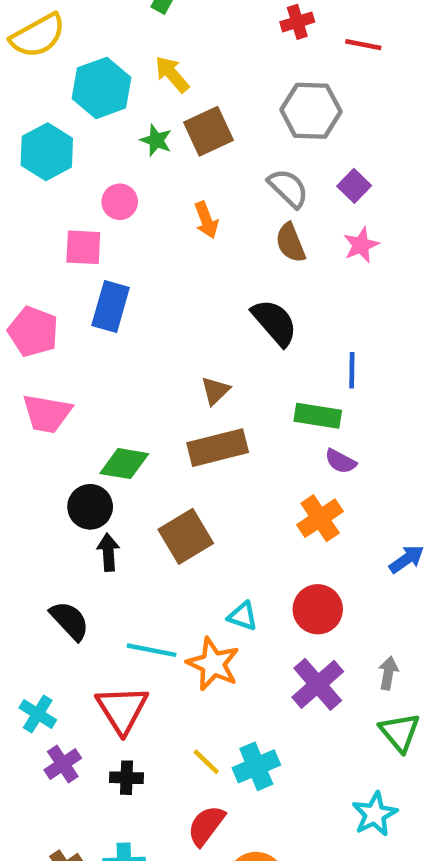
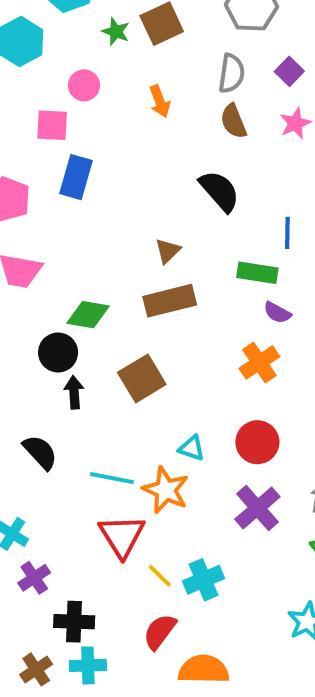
gray semicircle: (288, 188) -> (231, 73), turned 54
red triangle: (122, 709) -> (122, 536), moved
black cross: (127, 778) -> (74, 622), moved, size x1.4

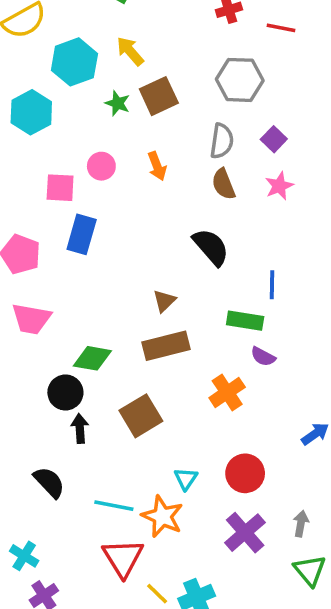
pink circle: (84, 85) -> (101, 166), moved
orange cross: (259, 362) -> (227, 392), moved
cyan triangle: (192, 448) -> (186, 479), turned 45

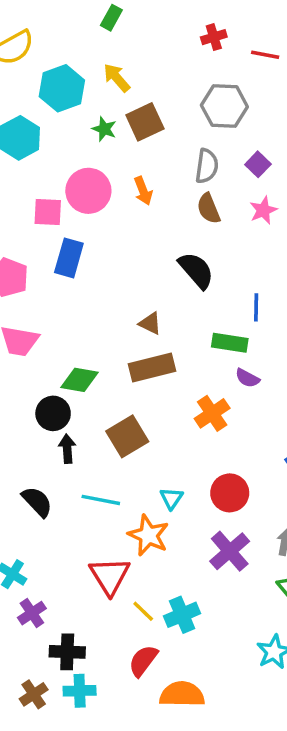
pink circle: (101, 166) -> (88, 191), size x1.6
brown triangle: (164, 301) -> (150, 323), turned -50
cyan line: (114, 506) -> (101, 500), moved

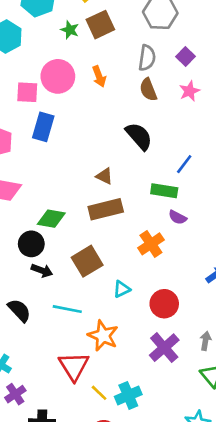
blue line: (256, 307) -> (184, 164), turned 36
black arrow: (67, 449) -> (42, 270), turned 114
cyan triangle: (171, 498) -> (122, 289), moved, turned 30

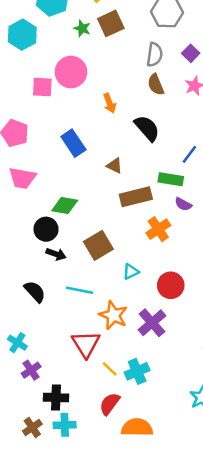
orange arrow: (99, 76) -> (110, 103), moved
blue rectangle: (43, 127) -> (73, 143), moved, turned -50
brown rectangle: (106, 209) -> (136, 197), moved
purple cross: (164, 348) -> (152, 323), moved

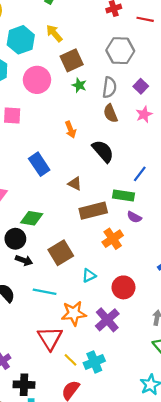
green star: (82, 28) -> (79, 85), moved
pink circle: (71, 72) -> (37, 80), moved
orange star: (113, 315) -> (74, 313), turned -30

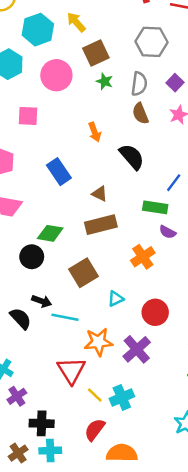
brown rectangle: (93, 211) -> (101, 225), moved
black arrow: (24, 260) -> (42, 301), moved

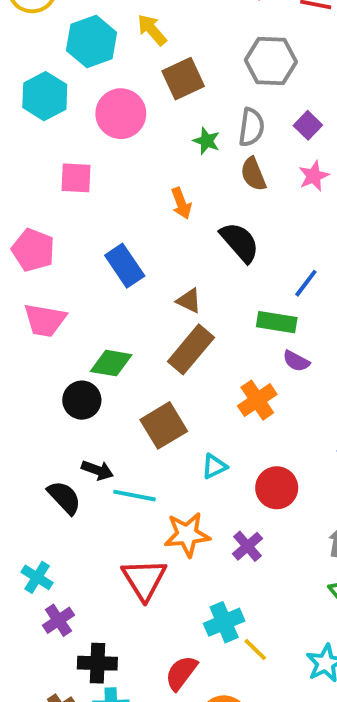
green star: (105, 81) -> (207, 141), moved
brown rectangle: (101, 225) -> (191, 349), turned -36
purple cross: (137, 349) -> (247, 546), size x0.7
yellow line: (95, 395) -> (255, 649), moved

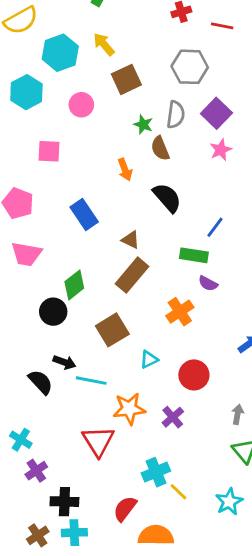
pink circle: (121, 114) -> (81, 105), size x0.7
purple square: (308, 125) -> (216, 113), size x1.5
brown semicircle: (253, 174) -> (160, 148), moved
green diamond: (111, 363) -> (74, 285), turned -48

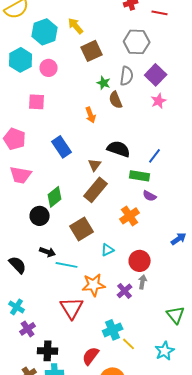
pink circle: (81, 105) -> (49, 68), moved
black semicircle: (167, 198) -> (119, 149), moved, turned -30
brown triangle: (131, 240) -> (95, 165), turned 40
black semicircle: (41, 382) -> (18, 265), moved
gray arrow: (238, 414) -> (143, 282), moved

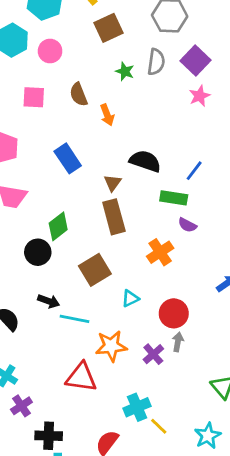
brown semicircle: (116, 100) -> (79, 95), moved
brown rectangle: (96, 190) -> (114, 217), turned -55
red triangle: (72, 308) -> (81, 377), turned -50

